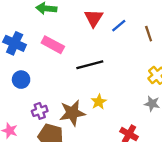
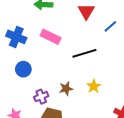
blue line: (119, 26) -> (110, 26), moved
brown star: (72, 113) -> (66, 89), moved, size x0.6

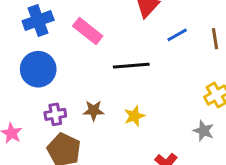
blue cross: (16, 37) -> (38, 20), turned 36
blue circle: (23, 69) -> (38, 69), size x1.5

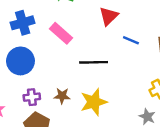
blue line: (177, 35) -> (131, 40), turned 49
yellow star: (134, 116) -> (94, 102), size x1.6

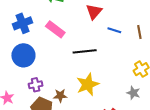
brown star: (62, 96) -> (60, 96), moved

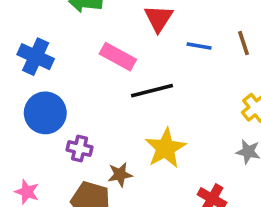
blue cross: (22, 23) -> (36, 57), turned -36
pink rectangle: (55, 29) -> (118, 57), moved
purple cross: (36, 85) -> (80, 149), moved, turned 32

